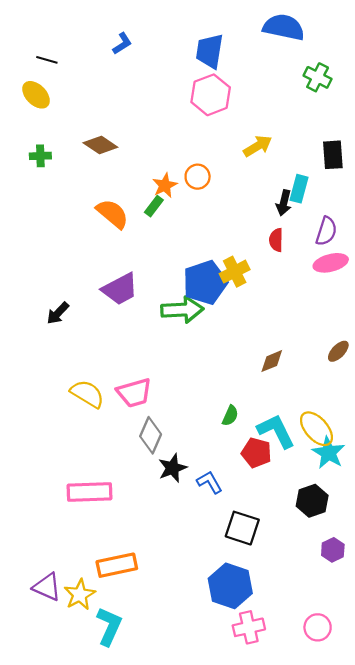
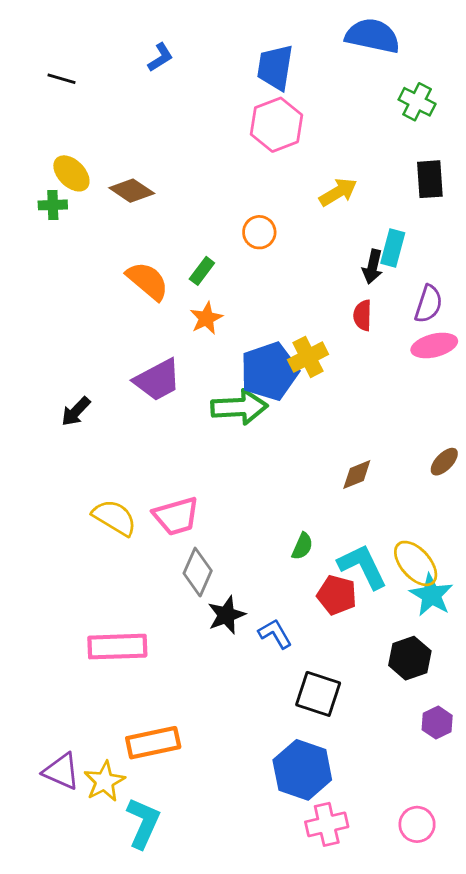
yellow ellipse: (36, 95) -> (71, 173), moved
black rectangle: (333, 155) -> (430, 179), moved
orange star: (165, 185) -> (206, 318), moved

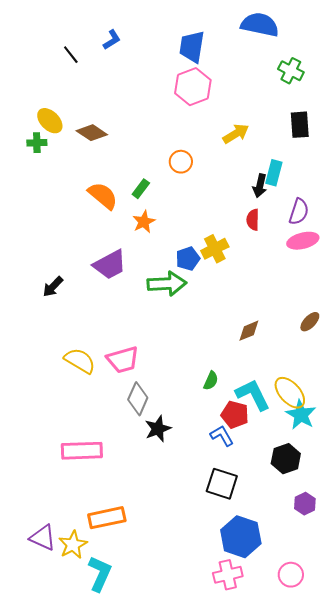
black line: (61, 79) -> (71, 55), moved, turned 36
blue pentagon: (269, 371) -> (188, 259), size x0.6
blue L-shape: (275, 634) -> (222, 436), moved
blue hexagon: (302, 770) -> (241, 537), moved

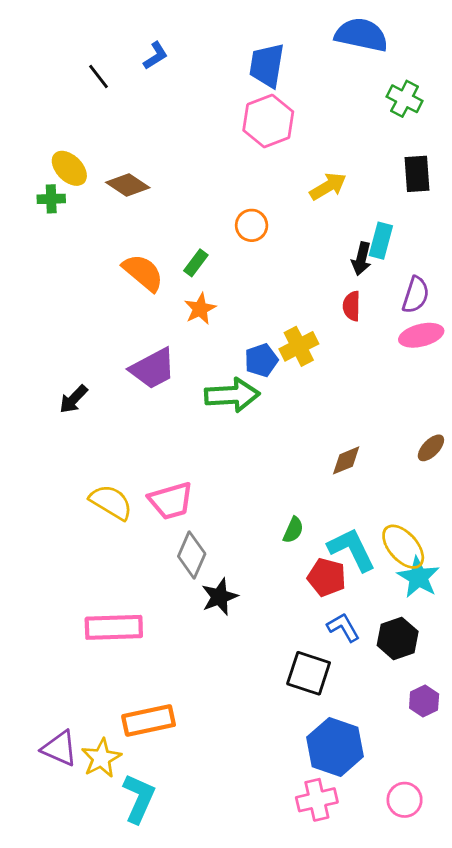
blue L-shape: (222, 436) -> (343, 627), moved

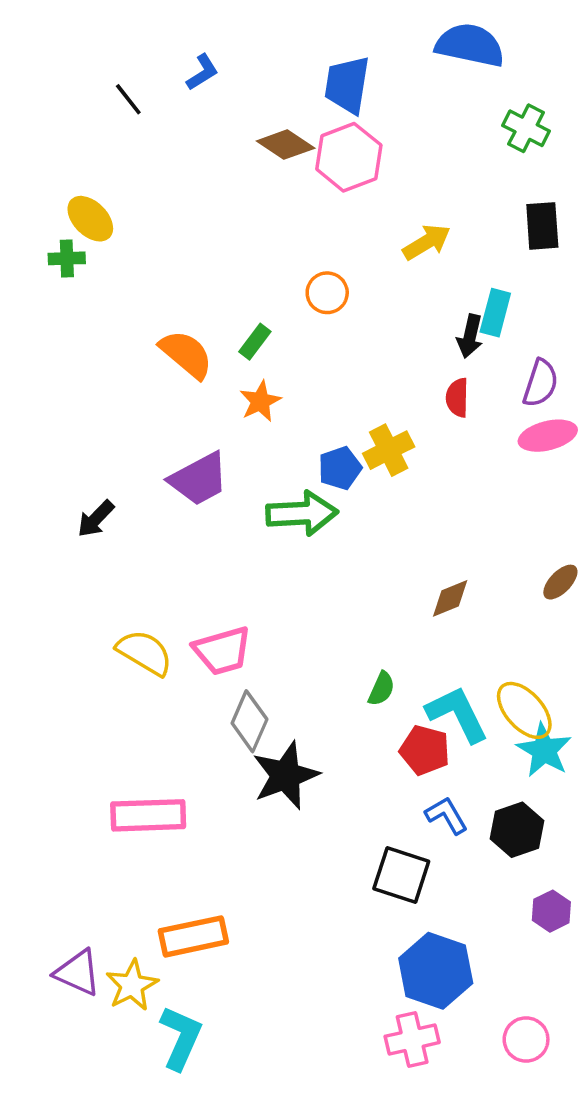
brown diamond: (128, 185) -> (286, 145), moved
black star: (220, 597) -> (286, 776), size x1.4

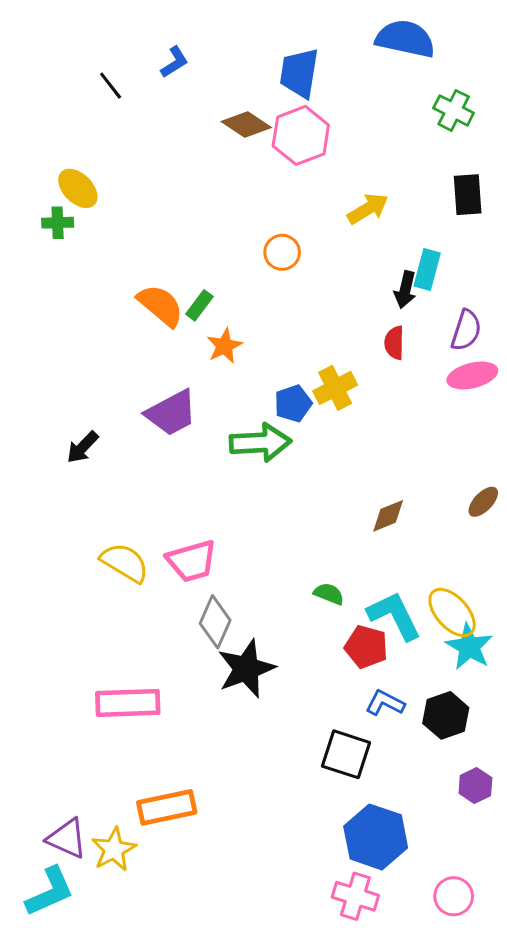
green rectangle: (255, 342) -> (199, 305), moved
green semicircle: (381, 689) -> (329, 594), turned -92
blue L-shape: (447, 815) -> (385, 703), turned -33
cyan L-shape: (181, 1038) -> (50, 892), moved, turned 42
pink cross: (412, 1039) -> (355, 896), turned 30

